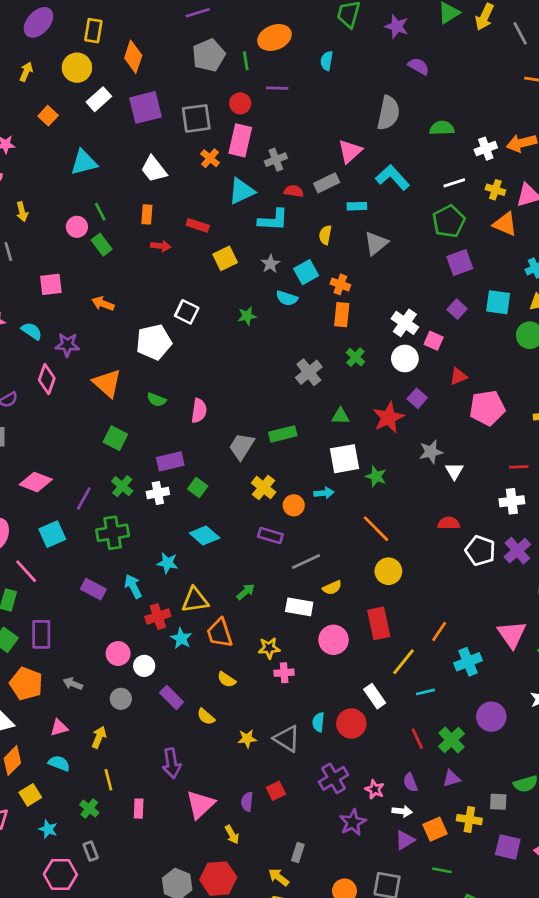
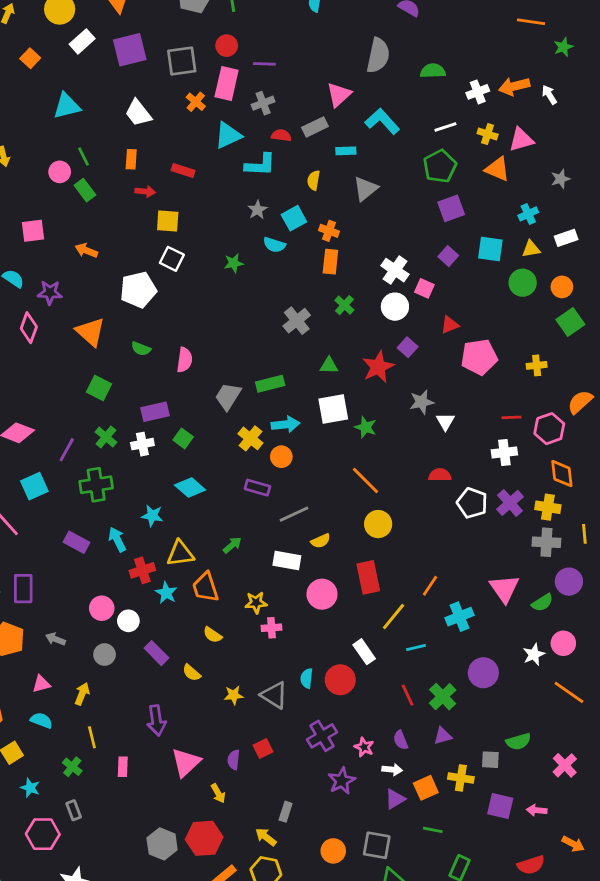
purple line: (277, 88) -> (264, 64), moved
yellow square: (225, 258) -> (168, 221), moved, turned 30
cyan arrow: (324, 493) -> (286, 424), moved, size x1.4

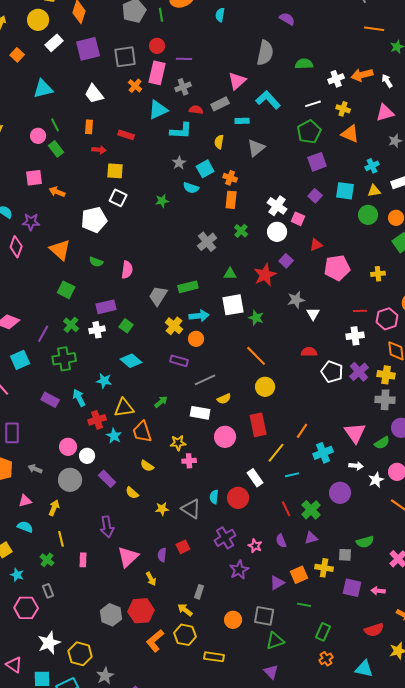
pink triangle: (521, 140) -> (385, 113), moved
pink square: (33, 231) -> (34, 178), moved
gray circle: (105, 654) -> (70, 480), size x1.5
white arrow: (392, 770) -> (356, 466), moved

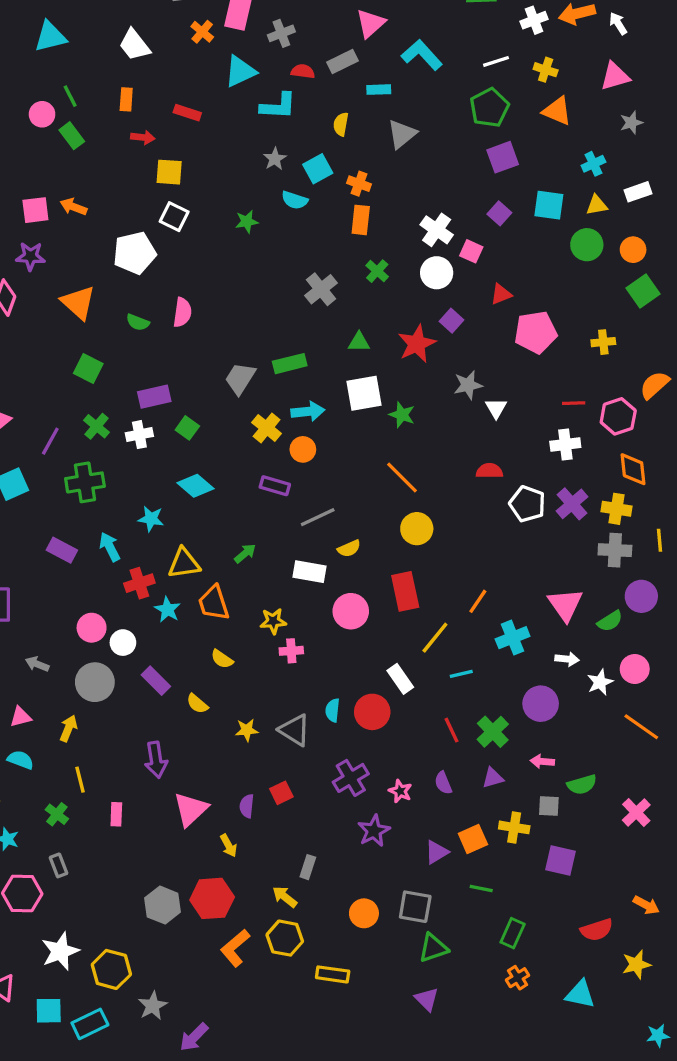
pink square: (34, 178) -> (35, 210), moved
pink semicircle: (127, 270) -> (182, 312), moved
pink arrow: (378, 591) -> (542, 761), moved

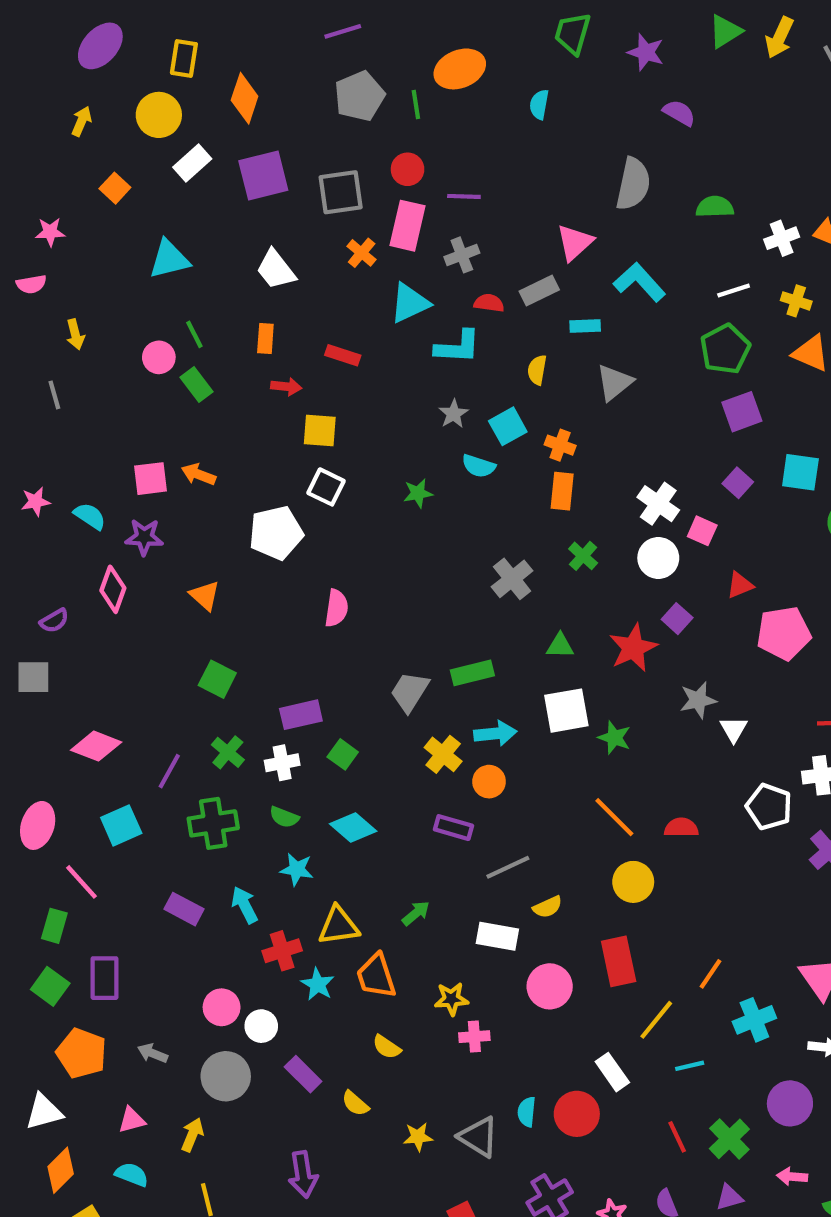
orange triangle: (78, 302) -> (205, 596), size x0.7
green semicircle: (138, 322) -> (284, 817), moved
red semicircle: (489, 471) -> (681, 828), moved
white pentagon: (527, 504) -> (769, 807), moved

